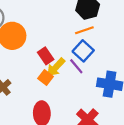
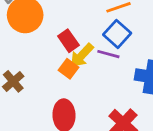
purple line: (76, 66) -> (108, 54), turned -35

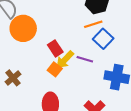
blue square: (117, 34) -> (103, 39), moved

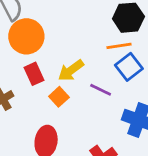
red rectangle: (55, 48) -> (34, 74), moved
yellow arrow: (65, 60) -> (71, 70), moved

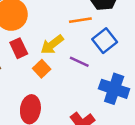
orange line: (119, 46) -> (80, 20), moved

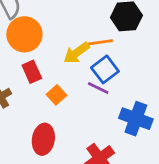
blue square: (105, 41) -> (105, 69), moved
yellow arrow: (52, 45) -> (76, 53), moved

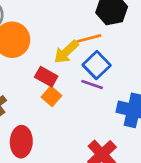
red rectangle: (32, 72) -> (46, 77), moved, turned -30
red ellipse: (43, 139) -> (21, 142), moved

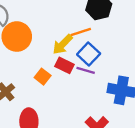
red rectangle: (46, 77) -> (64, 65), moved
orange square: (51, 96) -> (43, 77), moved

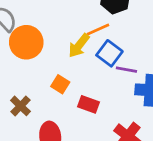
red rectangle: (64, 65) -> (88, 104), moved
purple line: (86, 70) -> (126, 70), moved

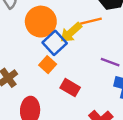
orange circle: (26, 42) -> (41, 22), moved
blue square: (109, 53) -> (55, 43), moved

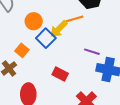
orange circle: (41, 22) -> (34, 21), size x0.7
orange square: (48, 65) -> (22, 50), moved

